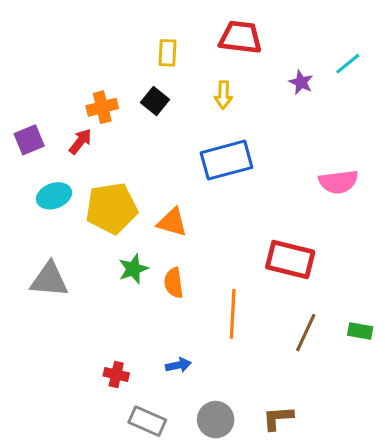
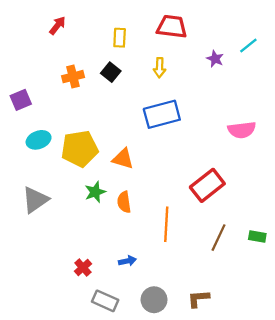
red arrow: (80, 141) -> (57, 25), moved
red rectangle: (290, 260) -> (207, 185), turned -52
gray triangle: (49, 280) -> (35, 200), turned -40
red cross: (116, 375) -> (83, 268), turned 35

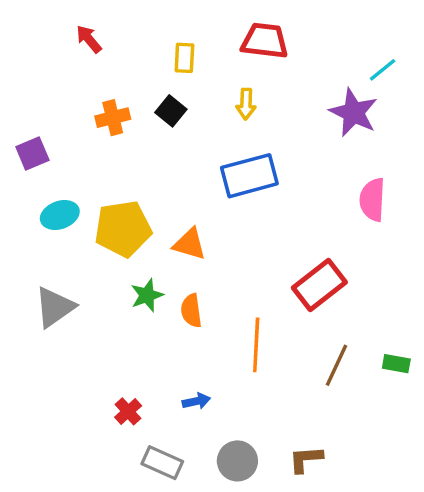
red arrow: (57, 25) -> (89, 39), turned -78
purple star: (215, 59) -> (354, 113), moved, size x1.8
pink semicircle: (242, 130) -> (372, 200), turned 100

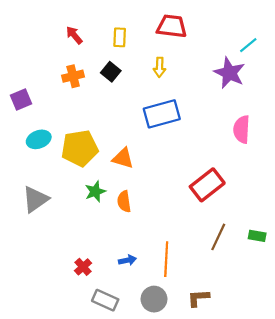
red arrow: (89, 39) -> (74, 35), moved
orange line: (256, 345) -> (166, 259), moved

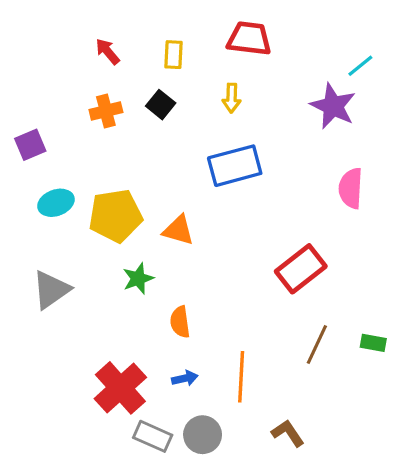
orange semicircle: (124, 201) -> (180, 322), moved
red cross: (83, 267) -> (120, 388), size x2.0
brown L-shape: (198, 298) -> (288, 433), turned 60
gray circle: (154, 299) -> (203, 435), moved

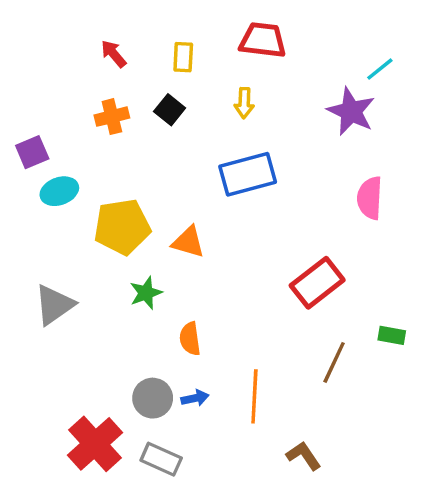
cyan ellipse: (56, 203) -> (59, 191), moved
green rectangle: (373, 343) -> (392, 335), moved
red cross: (120, 388) -> (95, 444), moved
gray circle: (203, 435) -> (153, 398), moved

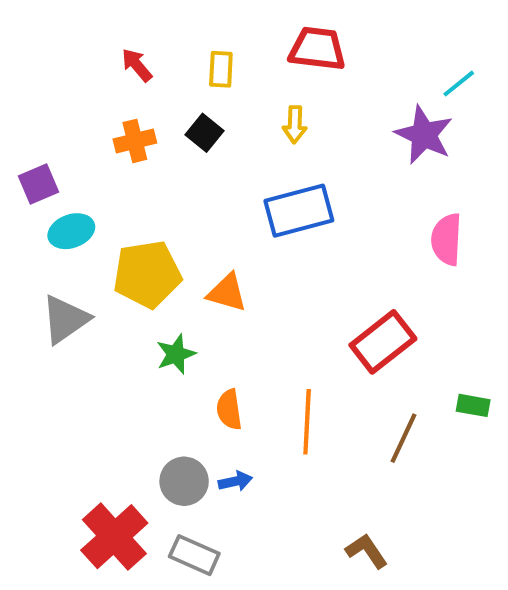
gray triangle: (54, 305) -> (65, 319), moved
orange line: (254, 396) -> (307, 422), moved

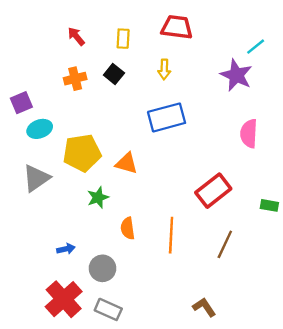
green rectangle: (473, 405) -> (269, 205), moved
blue arrow: (235, 481) -> (66, 249), moved

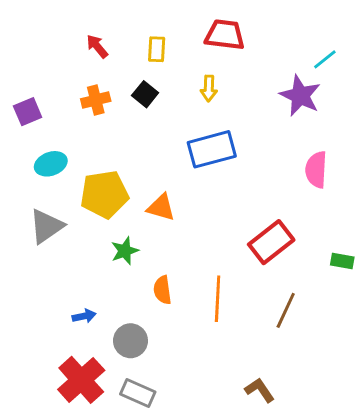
purple square: (21, 103) -> (28, 112), moved

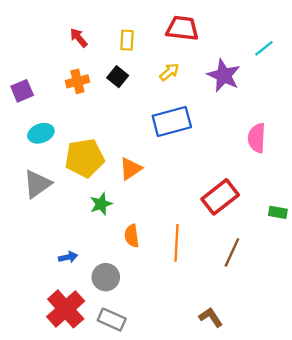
yellow arrow: (209, 88) -> (169, 72), turned -132
purple star: (300, 96) -> (224, 75), moved
orange triangle: (161, 207) -> (131, 169), turned -50

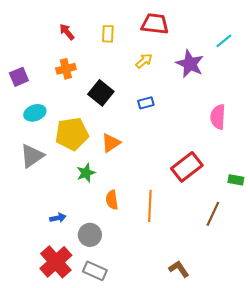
black square: (118, 77) -> (101, 93), moved, size x1.4
blue rectangle: (172, 121) -> (146, 103), size x0.5
brown line: (232, 252) -> (213, 214), moved

